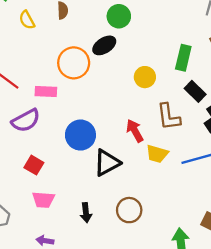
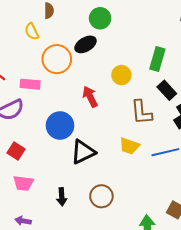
yellow semicircle: (27, 20) -> (32, 31), moved
red arrow: (135, 131) -> (90, 97), moved

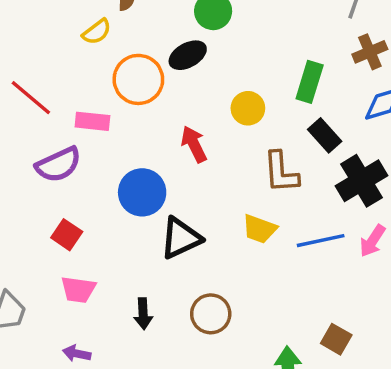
yellow semicircle: (32, 31) -> (97, 32), turned -102

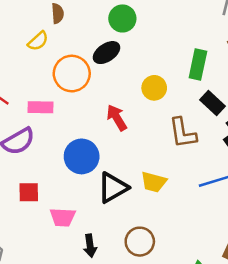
yellow trapezoid: (259, 229) -> (154, 182), moved
red square: (67, 235) -> (29, 192), turned -30
pink trapezoid: (78, 290) -> (63, 217), moved

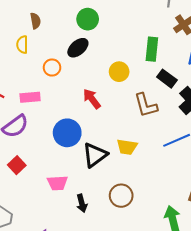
yellow semicircle: (38, 41) -> (22, 45), turned 138
orange circle: (72, 74) -> (52, 68), size x0.6
red square: (29, 192) -> (17, 165), moved, turned -36

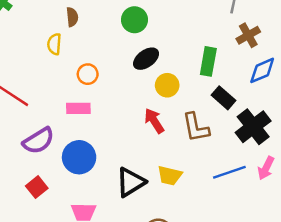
black ellipse: (78, 48) -> (146, 59), moved
pink rectangle: (30, 97) -> (78, 108), moved
red arrow: (92, 99) -> (154, 121), moved
blue circle: (67, 133) -> (79, 157), moved

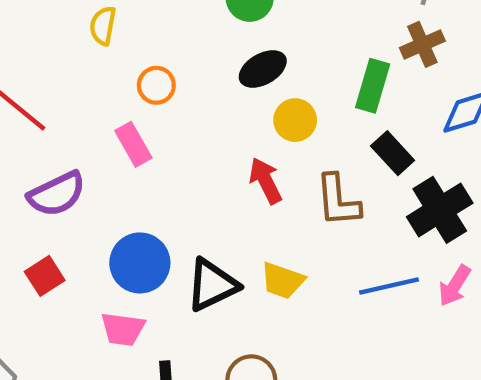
brown cross: (248, 35) -> (422, 44), moved
pink rectangle: (78, 108) -> (133, 144), turned 55
blue circle: (79, 157) -> (140, 263), moved

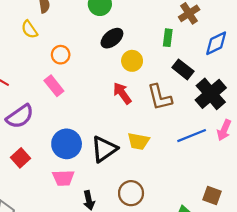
yellow semicircle: (103, 26) -> (29, 29), turned -36
green rectangle: (373, 86) -> (168, 38), size x0.7

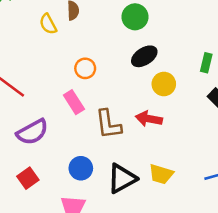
yellow semicircle: (29, 29) -> (48, 24), moved
red arrow: (122, 93) -> (149, 119), turned -50
brown L-shape: (160, 97) -> (108, 124), moved
blue circle: (67, 144) -> (81, 168), size x0.7

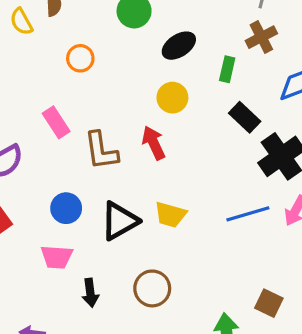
black ellipse: (144, 56) -> (179, 46), moved
orange circle: (85, 68) -> (80, 58), moved
red arrow: (149, 119) -> (154, 143), turned 55

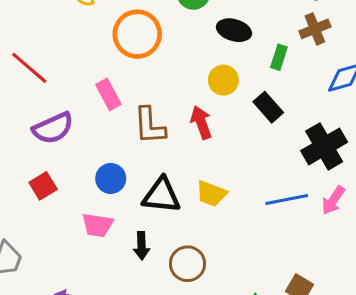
black ellipse: (179, 46) -> (234, 30), turned 44
orange circle: (80, 58) -> (137, 34), size x1.8
black rectangle: (245, 117) -> (268, 107), moved
black triangle: (120, 221) -> (161, 195), turned 30
black arrow: (90, 293) -> (141, 246), moved

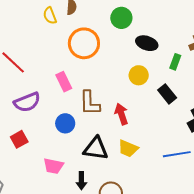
red arrow: (201, 122) -> (121, 114), moved
blue circle: (111, 178) -> (65, 123), moved

